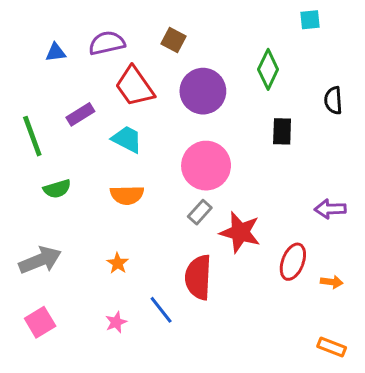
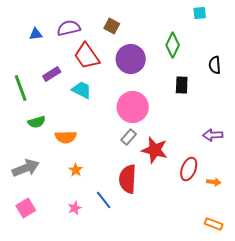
orange semicircle: (127, 195) -> (66, 137), moved

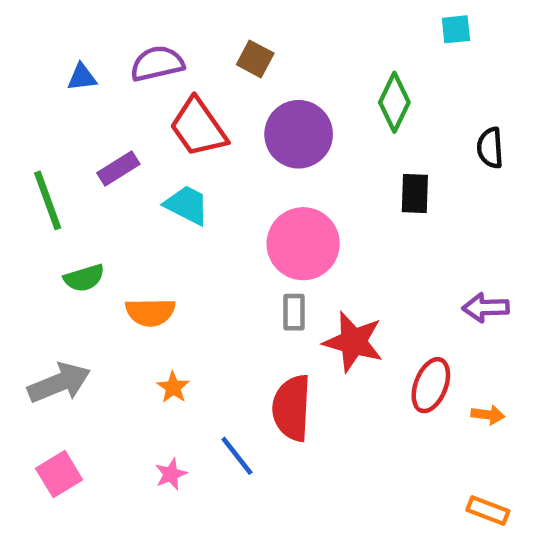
gray rectangle: (129, 137) -> (294, 312), turned -42

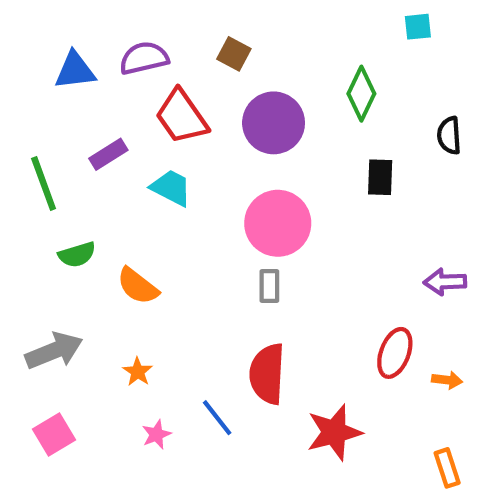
blue triangle: (82, 77) -> (75, 71), size x1.5
orange semicircle: (150, 312) -> (138, 286), turned 39
red star: (353, 342) -> (334, 432), moved, turned -30
orange star: (173, 387) -> (138, 372), moved
orange rectangle: (488, 511) -> (447, 468), turned 51

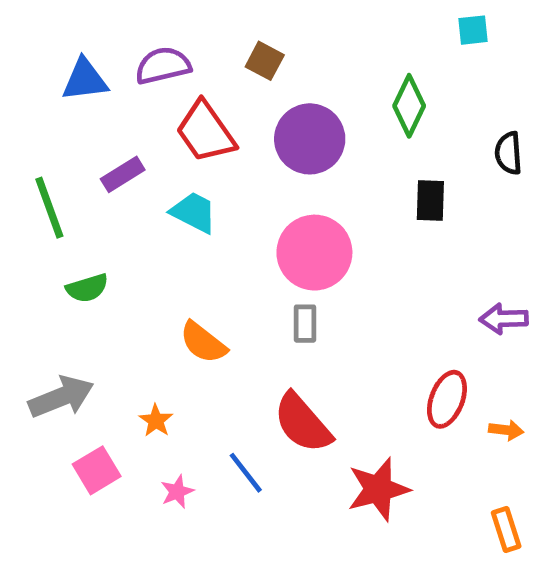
orange semicircle: (138, 286) -> (203, 342), moved
red semicircle: (267, 374) -> (303, 423), turned -44
pink square: (54, 434) -> (97, 470), moved

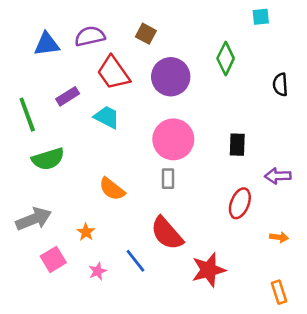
black rectangle: (430, 200) -> (237, 145), moved
green semicircle: (87, 288) -> (48, 159), size x1.4
red ellipse: (447, 399) -> (240, 203), moved

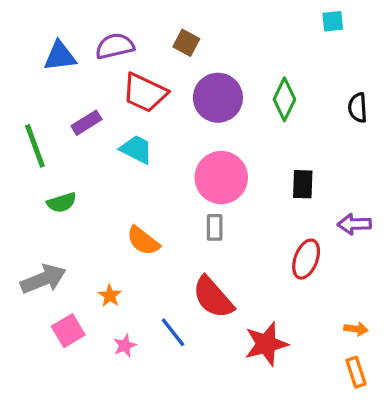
green diamond: (226, 58) -> (284, 99), moved
red trapezoid: (113, 73) -> (145, 93), turned -30
green semicircle: (48, 159) -> (62, 202), size x0.7
orange arrow: (279, 237) -> (356, 329), moved

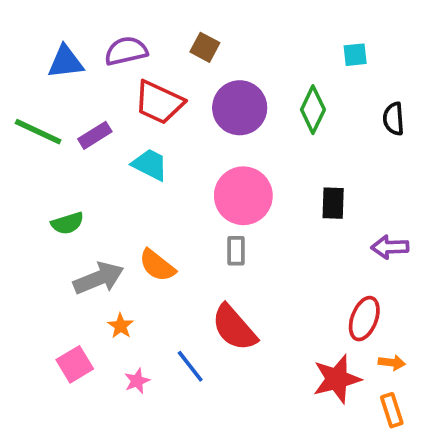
cyan square: (333, 21) -> (355, 55), moved
green line: (35, 146) -> (38, 132), moved, turned -45
red ellipse: (306, 259) -> (364, 319), moved
gray arrow: (43, 279) -> (99, 278), moved
red star: (266, 344) -> (337, 379), moved

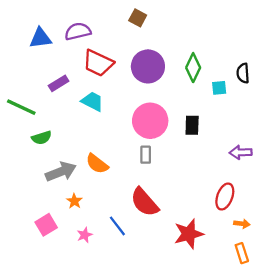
brown square: (205, 47) -> (138, 18), moved
cyan square: (355, 55) -> (219, 88), moved
green line: (38, 132) -> (21, 107), moved
black rectangle: (333, 203) -> (192, 125), moved
red star: (337, 379) -> (189, 234), moved

